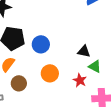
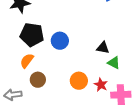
orange circle: (50, 73) -> (79, 81), moved
red star: (80, 80) -> (101, 85), moved

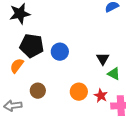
black triangle: (103, 48) -> (103, 59), turned 48
orange semicircle: (27, 61) -> (17, 66), moved

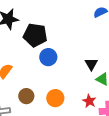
black pentagon: (32, 46) -> (35, 35), moved
orange circle: (79, 92) -> (55, 98), moved

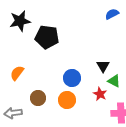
blue circle: (48, 57) -> (72, 78), moved
red star: (89, 101) -> (100, 94), moved

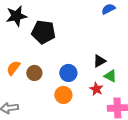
black triangle: (103, 66) -> (99, 61), turned 32
brown circle: (38, 98) -> (34, 73), moved

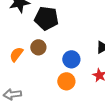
brown circle: (34, 73) -> (38, 47), moved

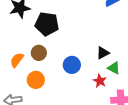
orange circle: (66, 81) -> (36, 80), moved

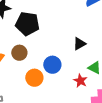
black triangle: (103, 53) -> (79, 44), moved
orange circle: (36, 80) -> (34, 78), moved

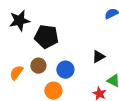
blue circle: (52, 65) -> (65, 70), moved

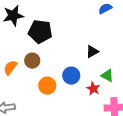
blue circle: (65, 70) -> (71, 76), moved

